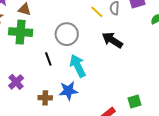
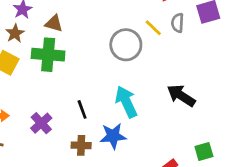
gray circle: (67, 34) -> (126, 45), moved
black arrow: (112, 40) -> (181, 96), moved
black line: (48, 59) -> (82, 109), moved

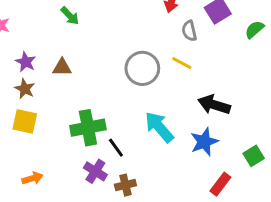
yellow line: (153, 28) -> (182, 63), moved
green cross: (48, 55) -> (88, 128), moved
purple cross: (41, 123) -> (95, 171), moved
blue star: (113, 136) -> (204, 142), moved

